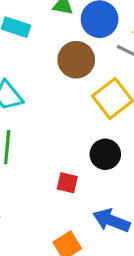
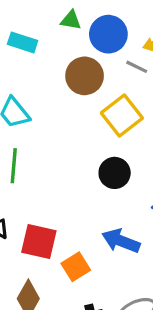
red square: (67, 183) -> (39, 241), moved, size x1.6

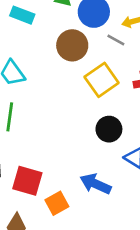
black circle: (115, 173) -> (109, 129), moved

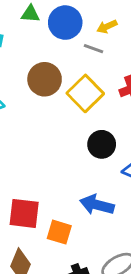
brown circle: (72, 45) -> (45, 79), moved
orange square: (57, 203) -> (59, 232), turned -35

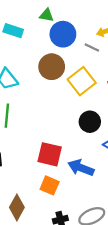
blue circle: (65, 23) -> (63, 34), moved
red square: (24, 213) -> (50, 154), moved

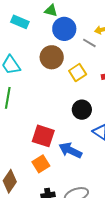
yellow square: (82, 81) -> (78, 73), size x0.7
orange square: (50, 185) -> (41, 164), turned 30

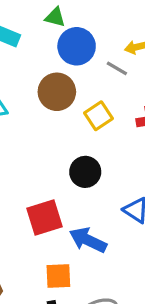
black circle: (82, 110) -> (85, 172), moved
red square: (43, 136) -> (45, 217), turned -35
orange square: (41, 164) -> (58, 276), moved, turned 30

